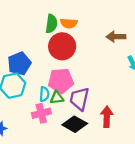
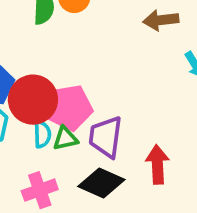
red circle: (62, 46) -> (33, 100), moved
pink cross: (41, 113) -> (40, 190), moved

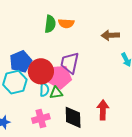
purple trapezoid: (106, 137) -> (70, 63), moved
black diamond: (101, 183) -> (73, 117), turned 60

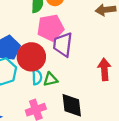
pink pentagon: (60, 77) -> (51, 28), moved
red arrow: (103, 110) -> (104, 69), moved

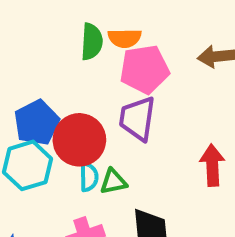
pink pentagon: (51, 28) -> (144, 69), moved

